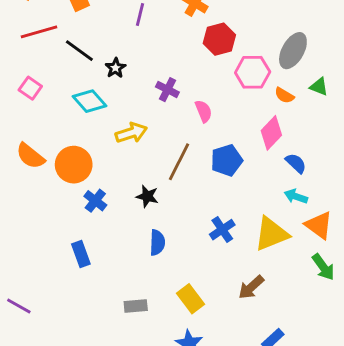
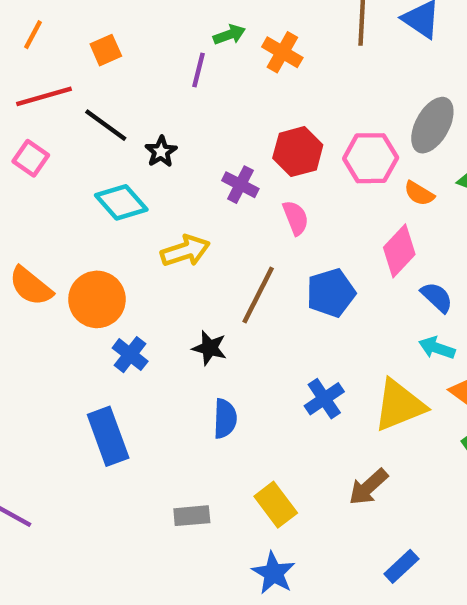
red hexagon: (219, 39) -> (298, 152), moved
pink square: (30, 88) -> (31, 158), moved
blue rectangle: (81, 254) -> (108, 436), size x1.4

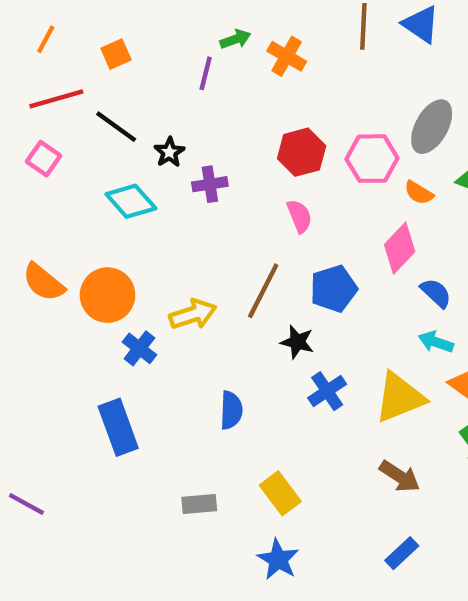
purple cross: (240, 185) -> (210, 184), moved, turned -36
yellow arrow: (185, 251) -> (193, 314), moved
black star: (210, 348) -> (297, 342), moved
brown arrow: (368, 487) -> (400, 476), moved, turned -105

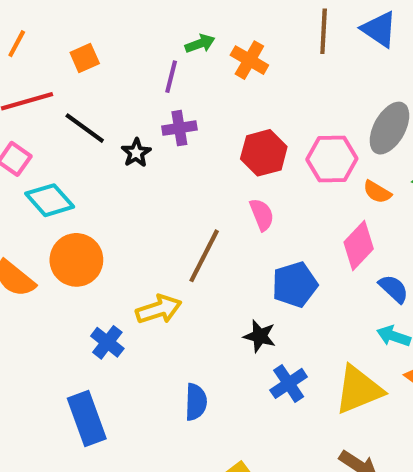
purple cross: (210, 184) -> (179, 128), moved
cyan diamond: (131, 201) -> (50, 200), moved
brown line: (263, 291) -> (204, 256), moved
orange circle: (108, 295) -> (76, 260), moved

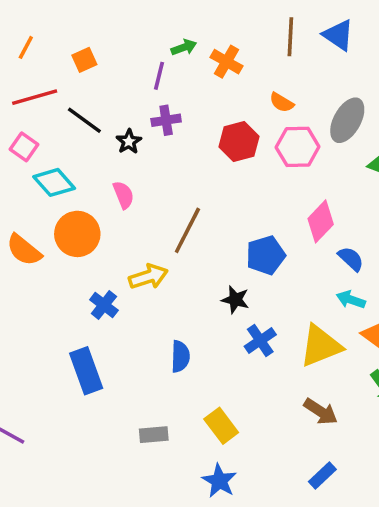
orange semicircle: (377, 192) -> (282, 102), moved
pink semicircle: (262, 215) -> (123, 195), moved

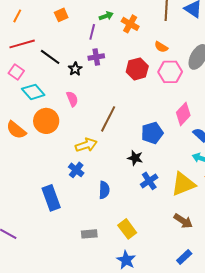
orange square: (84, 60) -> (61, 15), moved
blue cross: (104, 305) -> (76, 170), moved

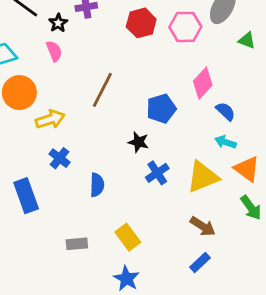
pink semicircle: (72, 99) -> (54, 51), moved
yellow arrow: (86, 145) -> (50, 119), moved
blue rectangle: (184, 257) -> (200, 263), moved

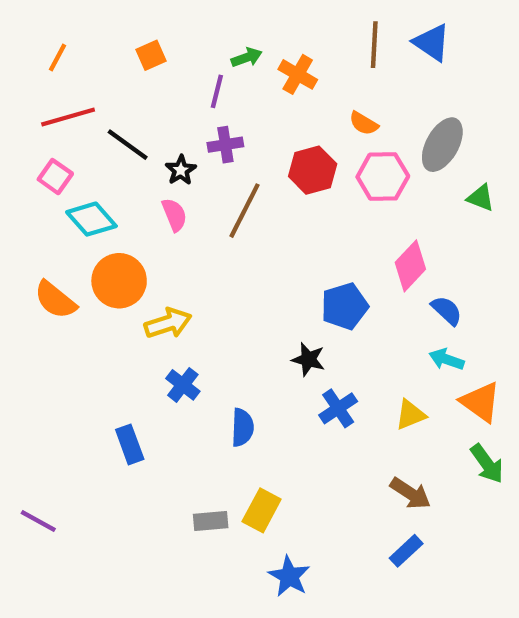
brown line: (102, 90) -> (245, 211), moved
yellow triangle: (203, 177) -> (410, 415), size x0.6
blue rectangle: (26, 196) -> (130, 444), size x0.7
yellow rectangle: (128, 237) -> (262, 510), moved, turned 65

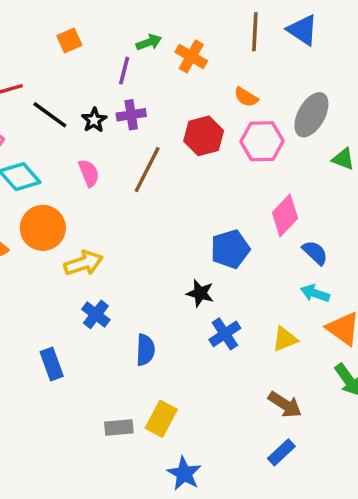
black star: (181, 170) -> (94, 120), moved

